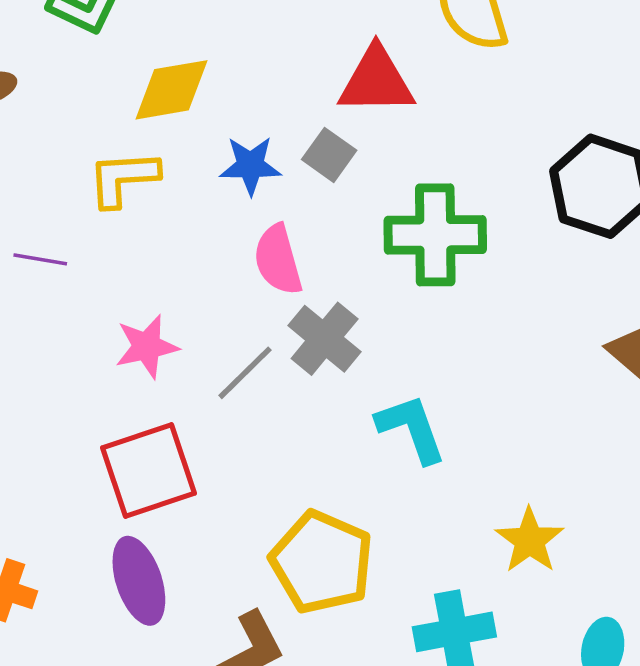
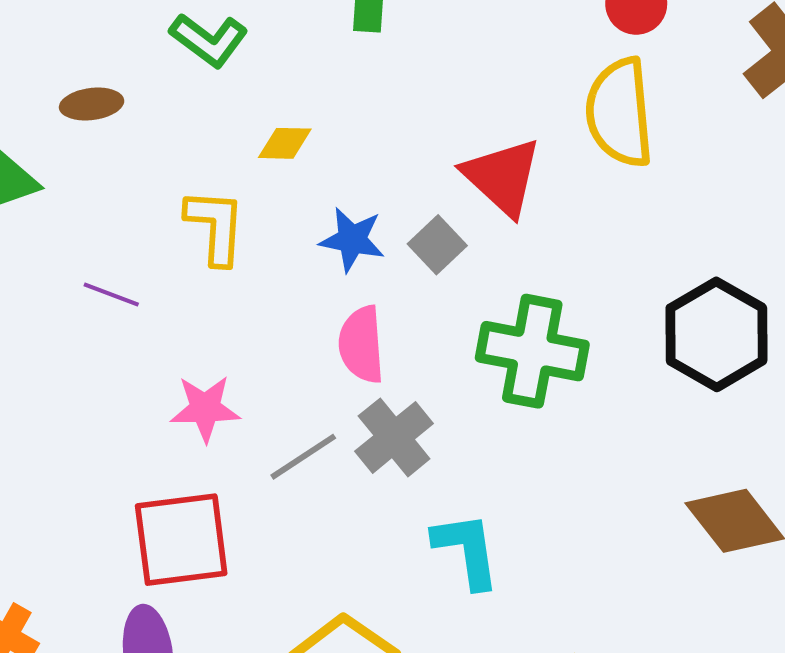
red triangle: (376, 81) -> (502, 177), turned 32
yellow diamond: (171, 90) -> (285, 143), size x0.6
yellow L-shape: (123, 178) -> (215, 226), turned 86

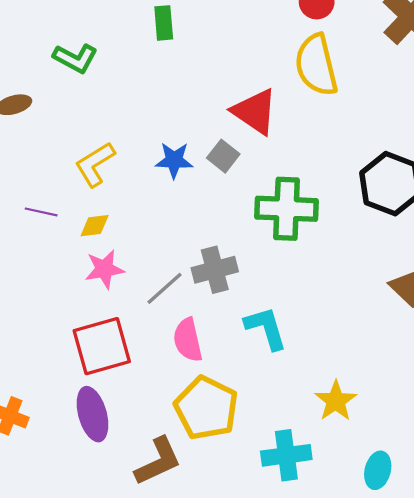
yellow diamond: (285, 143) -> (95, 226), moved
yellow L-shape: (215, 226) -> (95, 164), turned -117
pink semicircle: (361, 345) -> (188, 340), moved
gray cross: (394, 437) -> (215, 270), turned 33

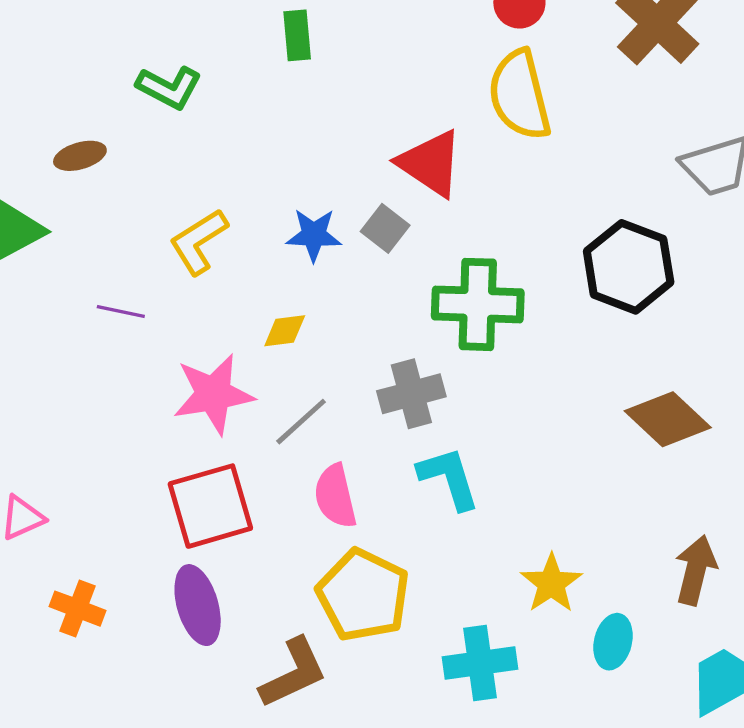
yellow diamond: (95, 226) -> (285, 331), moved
pink star: (104, 269) -> (213, 394), size x1.4
gray cross: (215, 270) -> (411, 394), moved
cyan ellipse: (378, 470) -> (613, 642), moved

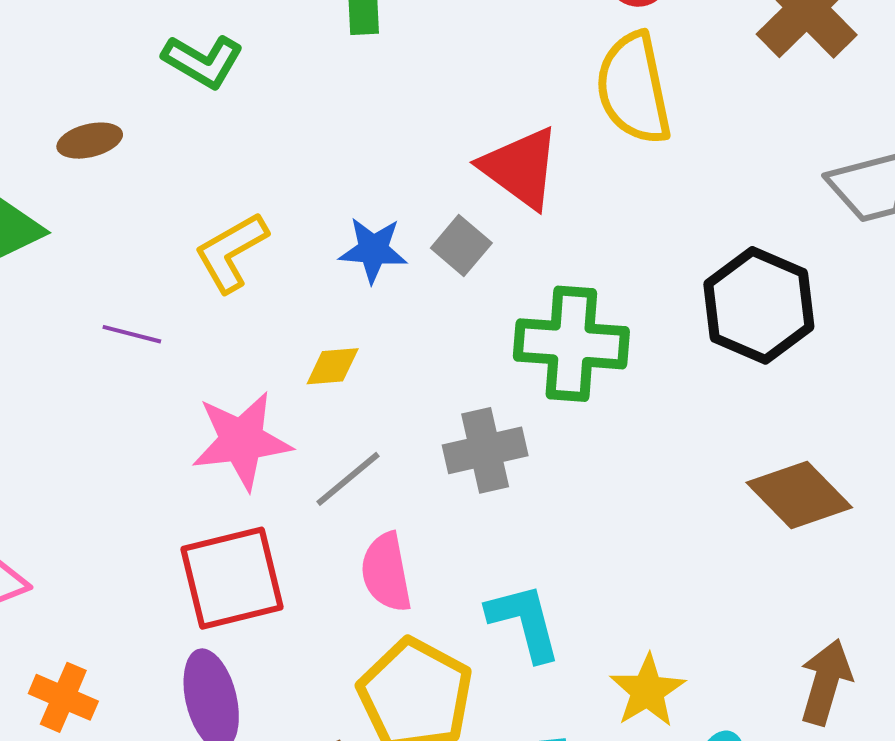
cyan L-shape: (449, 478) -> (524, 622), moved

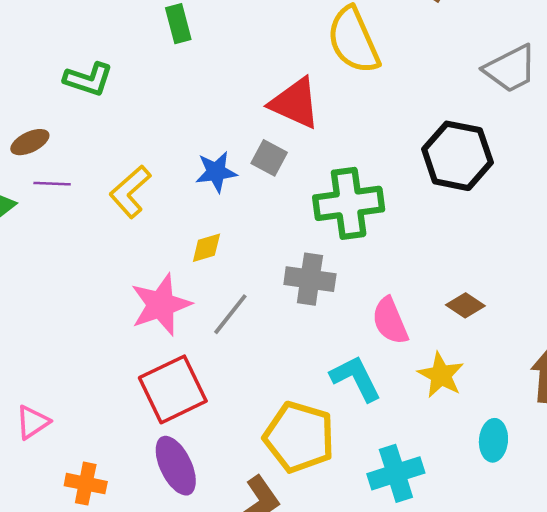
purple line: (132, 334) -> (52, 184), moved
gray cross: (485, 450) -> (310, 279), turned 33
brown diamond: (799, 495) -> (465, 305), moved, size x0.6
pink semicircle: (386, 572) -> (390, 321), moved
yellow star: (647, 691) -> (441, 375), moved

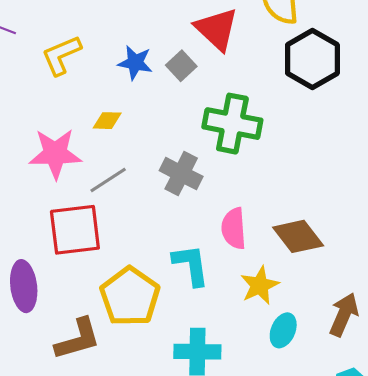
black hexagon: (457, 156) -> (312, 59), moved
brown diamond: (465, 305) -> (298, 236), size x1.6
red square: (173, 389) -> (75, 230), moved
cyan ellipse: (493, 440) -> (283, 330), moved

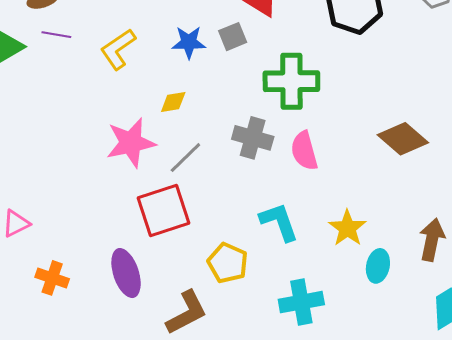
gray square: (181, 66) -> (233, 37), turned 32
pink semicircle: (234, 228) -> (304, 151), moved
brown diamond: (298, 236) -> (403, 139), moved
yellow pentagon: (130, 297) -> (228, 263), size x0.7

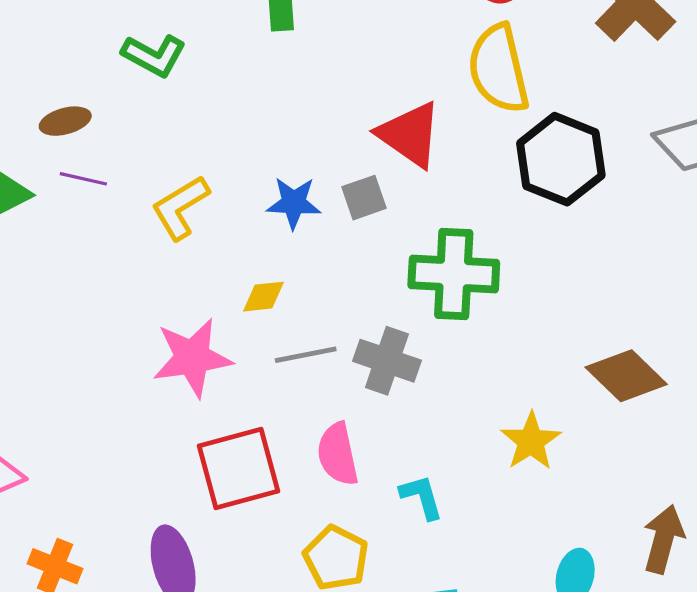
pink semicircle: (304, 151) -> (338, 454), moved
gray line: (185, 158) -> (306, 355), moved, turned 30
cyan L-shape: (279, 222) -> (422, 497), size x0.7
yellow star: (347, 228) -> (531, 441), moved

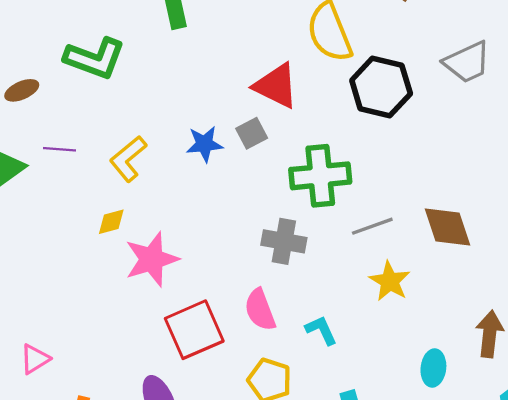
green L-shape: (154, 55) -> (95, 58), size x1.4
brown ellipse: (65, 121) -> (22, 90), moved
yellow diamond: (264, 297) -> (111, 222), moved
gray line: (306, 355) -> (372, 226), moved
brown diamond: (626, 376) -> (447, 227), turned 36

